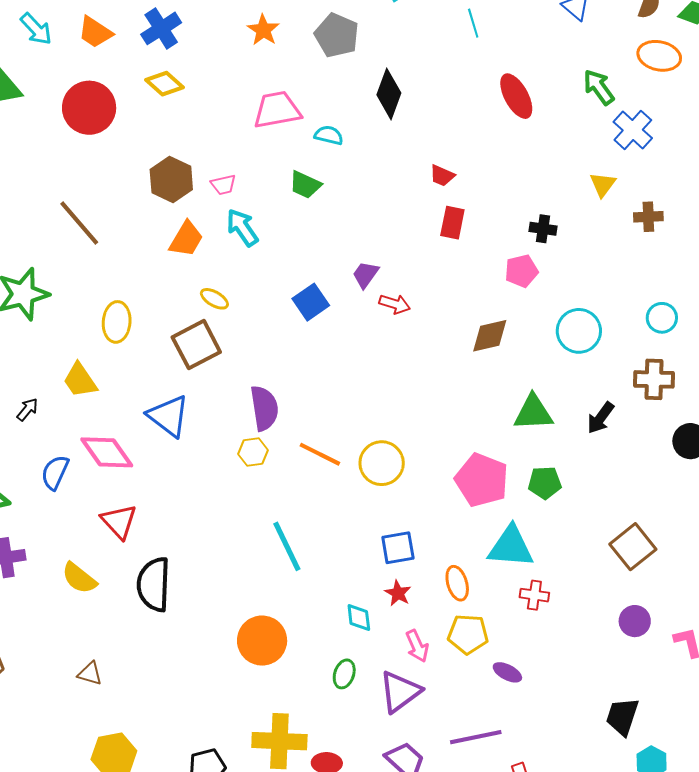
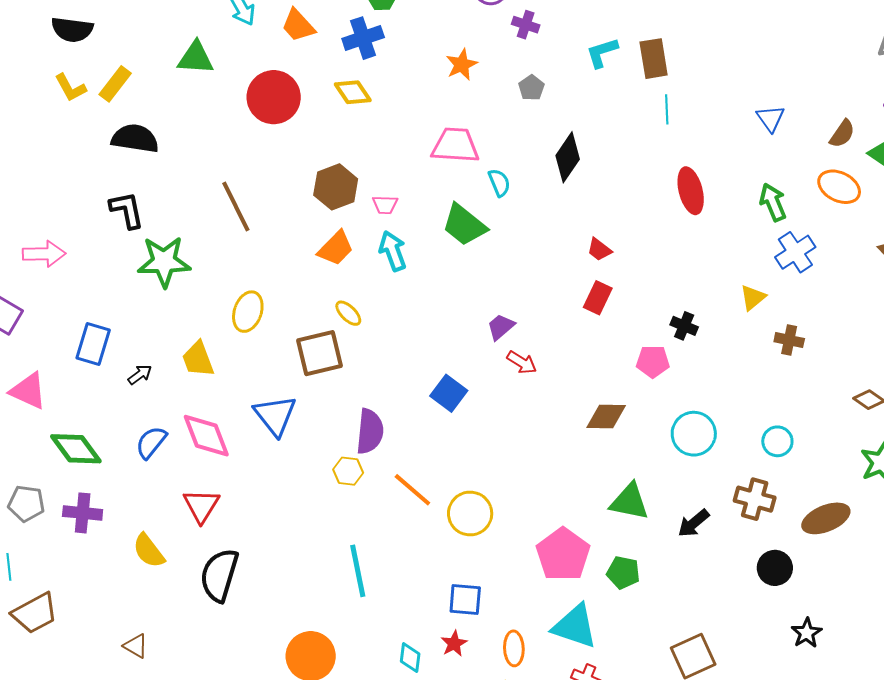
gray pentagon: (337, 35) -> (531, 88), size x0.6
cyan semicircle: (329, 135) -> (499, 183), turned 40
green trapezoid: (305, 185) -> (464, 225), size x1.4
blue square: (311, 302) -> (449, 393), moved, turned -33

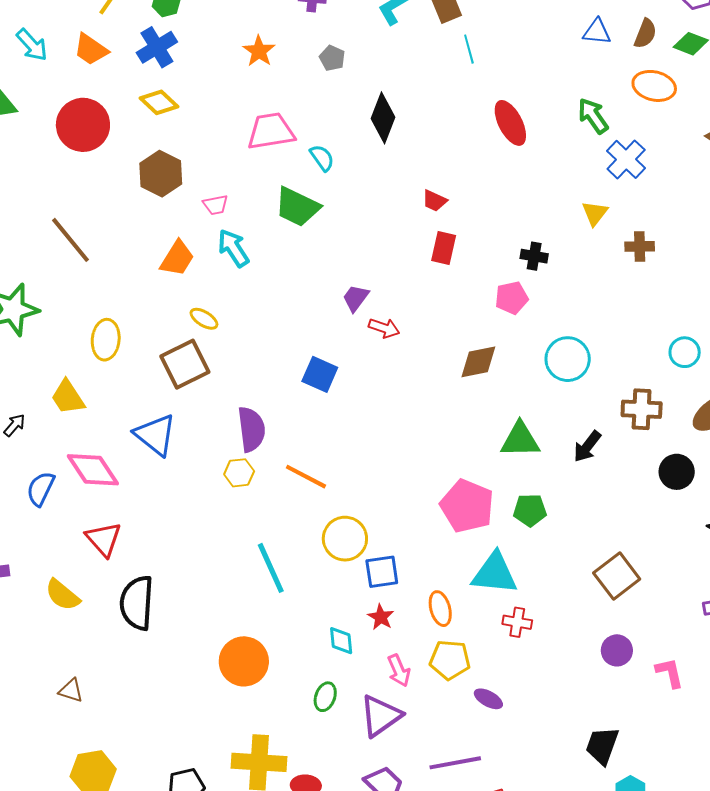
blue triangle: (770, 118) -> (597, 32), moved, turned -36
brown hexagon: (336, 187) -> (161, 174), moved
cyan circle: (777, 441) -> (685, 352), moved
yellow circle: (470, 513) -> (345, 539), moved

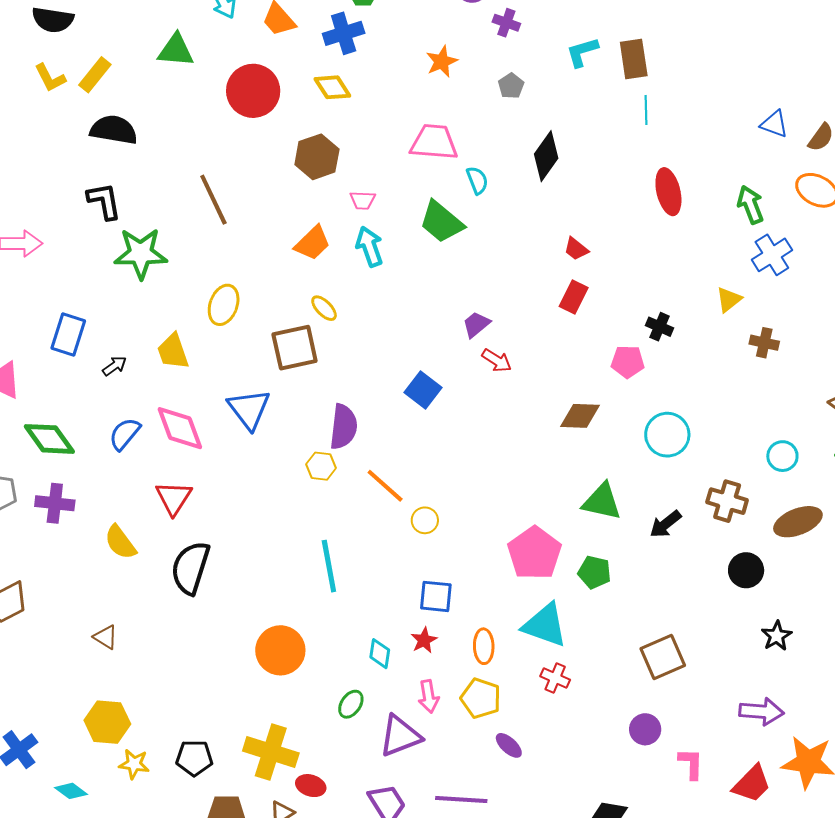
yellow circle: (345, 539) -> (425, 520), moved, size x0.6

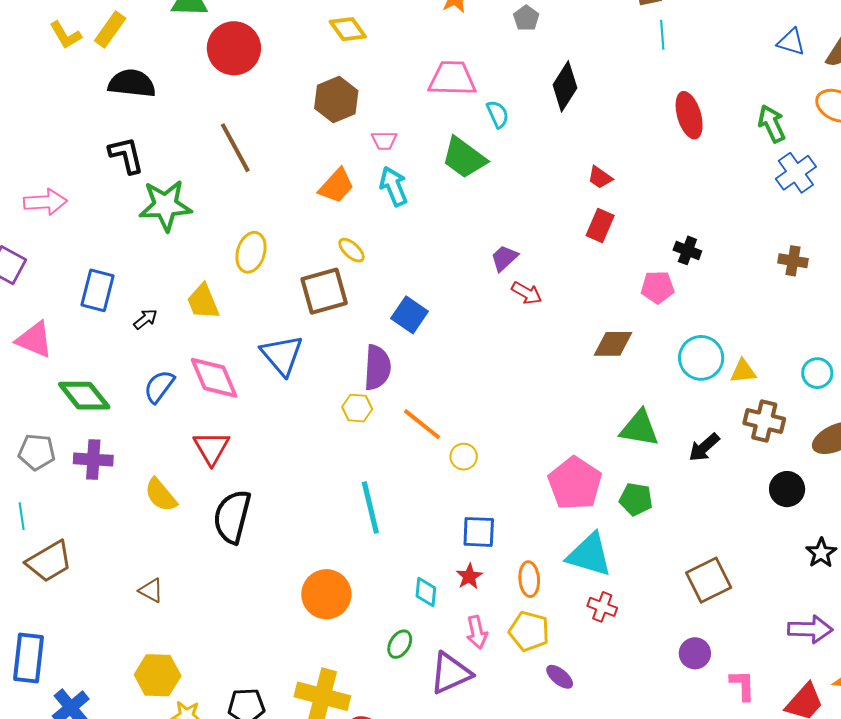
red circle: (253, 91) -> (234, 48), moved
yellow triangle: (729, 300) -> (743, 371), moved, turned 36
blue square: (423, 390) -> (410, 315), moved

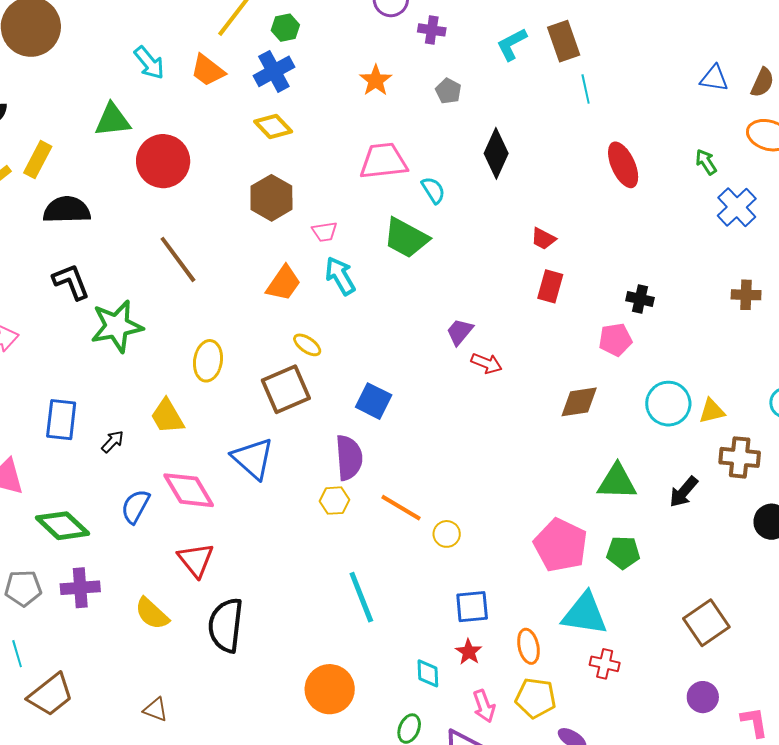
green arrow: (772, 124) -> (706, 162), size x0.7

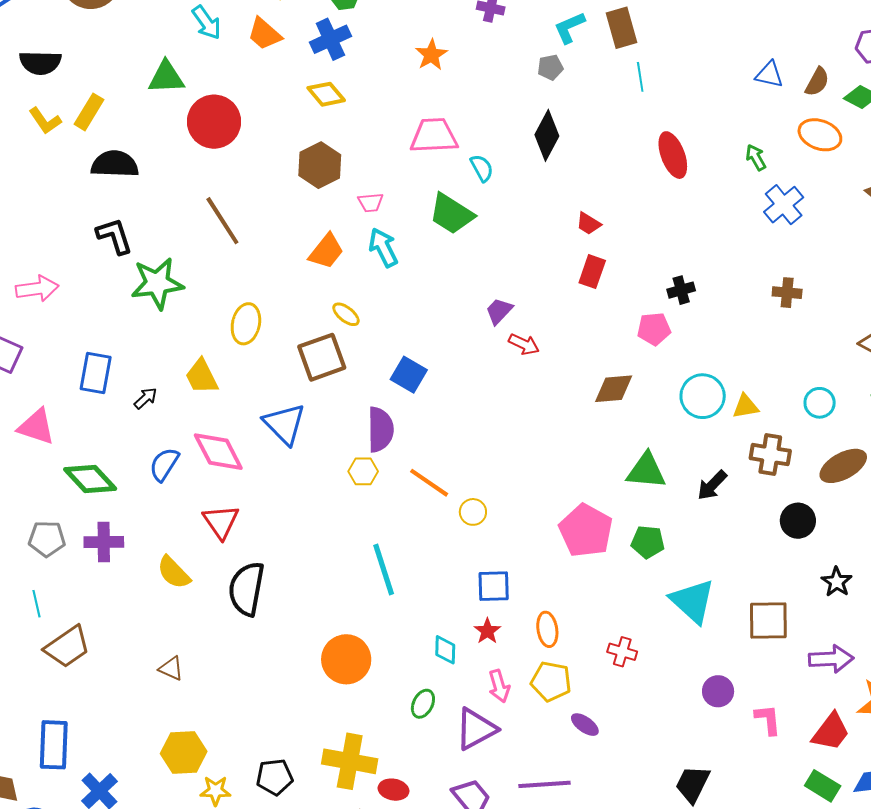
gray pentagon: (448, 91) -> (550, 67), moved, turned 30
black cross: (640, 299) -> (681, 290), turned -32
cyan triangle: (585, 614) -> (692, 601), moved, turned 30
brown square: (706, 623) -> (768, 621), moved, turned 30

